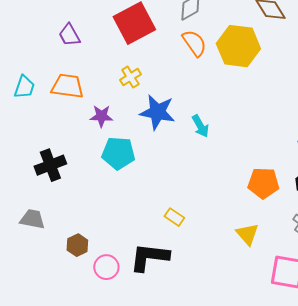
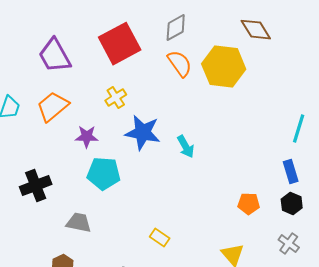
purple trapezoid: (69, 35) -> (55, 56), size x1.5
orange trapezoid: (67, 86) -> (53, 107), turned -48
orange pentagon: (263, 183) -> (249, 204), size x0.7
gray trapezoid: (32, 219) -> (79, 223), moved

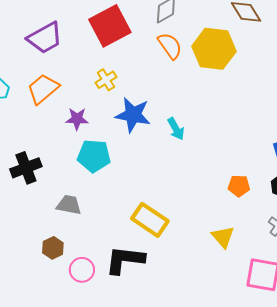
purple trapezoid: (55, 56) -> (45, 38), turned -90
yellow rectangle: (160, 238) -> (150, 220), size x1.8

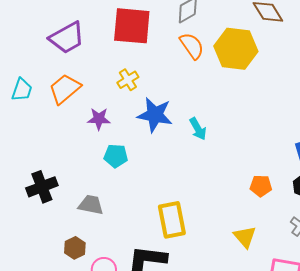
red square: (110, 26) -> (132, 26), turned 33
cyan pentagon: (94, 156) -> (116, 156), size x0.7
black cross: (26, 168) -> (42, 187), moved
yellow rectangle: (150, 220) -> (172, 220), turned 45

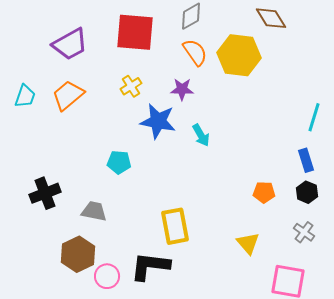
purple star: (99, 119) -> (182, 89), moved
brown hexagon: (75, 248) -> (78, 254), size x1.6

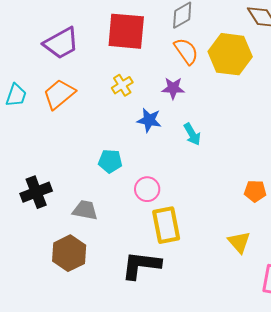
blue star: (158, 121) -> (149, 120), size x0.7
pink circle: (107, 276) -> (147, 189), moved

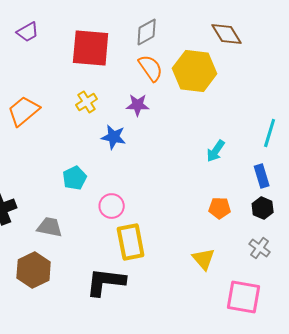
purple trapezoid: (61, 43) -> (28, 32), moved, size x0.6
cyan arrow: (192, 134) -> (216, 151), moved, turned 65
cyan pentagon: (110, 161) -> (75, 178), turned -30

